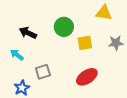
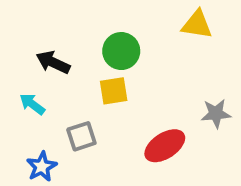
yellow square: (85, 43) -> (114, 91), moved
gray star: (116, 43) -> (216, 114), moved

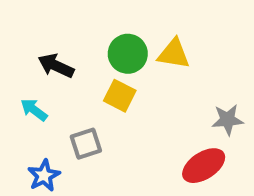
yellow triangle: (197, 24) -> (174, 54), moved
yellow square: (114, 91) -> (120, 96), turned 36
red ellipse: (165, 146) -> (204, 166), moved

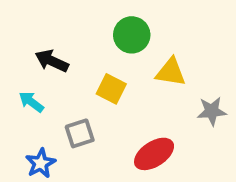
green circle: (128, 54) -> (132, 35), moved
yellow triangle: (174, 54) -> (171, 72), moved
red ellipse: (204, 166) -> (154, 154), moved

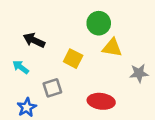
green circle: (132, 35) -> (99, 23), moved
red ellipse: (154, 154) -> (101, 101), turned 40

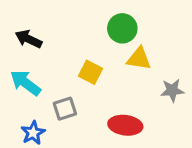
black arrow: (34, 40) -> (28, 39), moved
cyan arrow: (21, 67) -> (25, 83), size x1.5

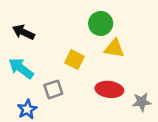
gray star: (172, 90) -> (142, 102), moved
red ellipse: (125, 125) -> (109, 89), moved

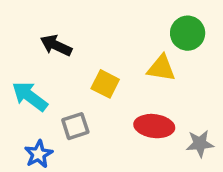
green circle: (101, 23) -> (188, 33), moved
black arrow: (23, 32) -> (56, 45), moved

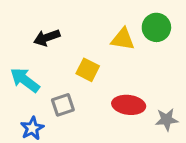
black arrow: (56, 45) -> (47, 38), turned -45
yellow triangle: (161, 68) -> (123, 39), moved

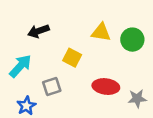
green circle: (156, 27) -> (132, 40), moved
cyan arrow: (25, 80) -> (20, 66), turned 95

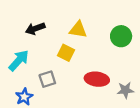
yellow triangle: (101, 32) -> (78, 30), moved

